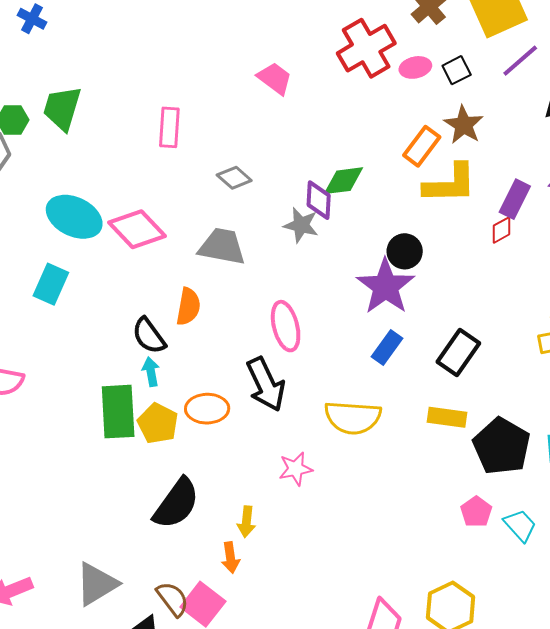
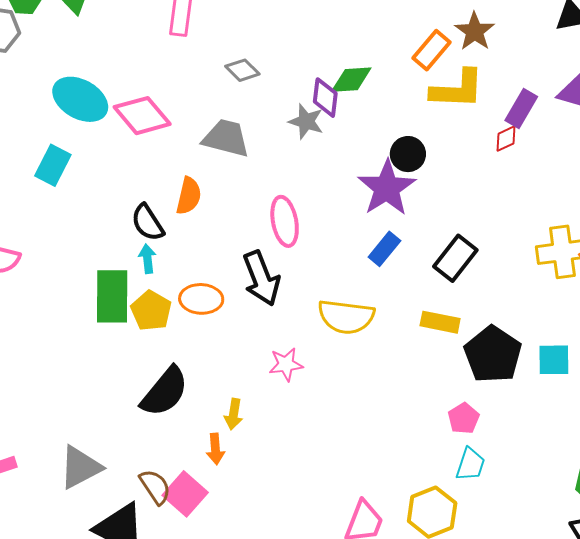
cyan trapezoid: (520, 525) -> (470, 464), moved, turned 57

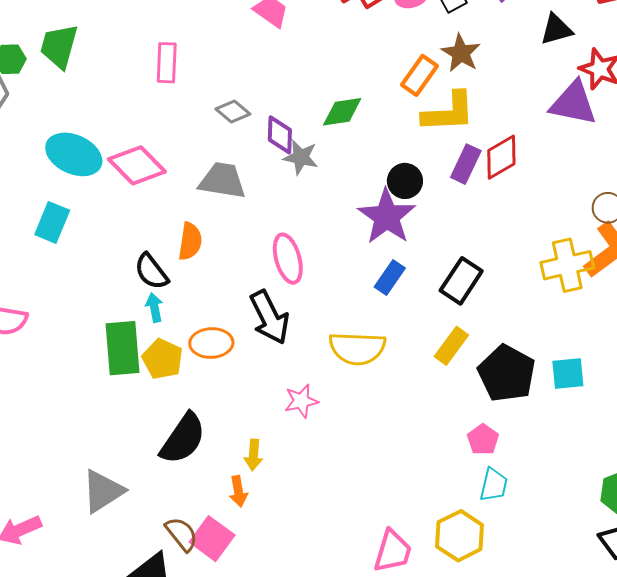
purple diamond: (325, 98) -> (280, 135), moved
purple rectangle: (521, 109) -> (466, 164), moved
red diamond: (506, 139) -> (501, 157), size x1.6
yellow rectangle: (440, 322) -> (451, 346), turned -60
gray triangle: (80, 467) -> (103, 491), moved

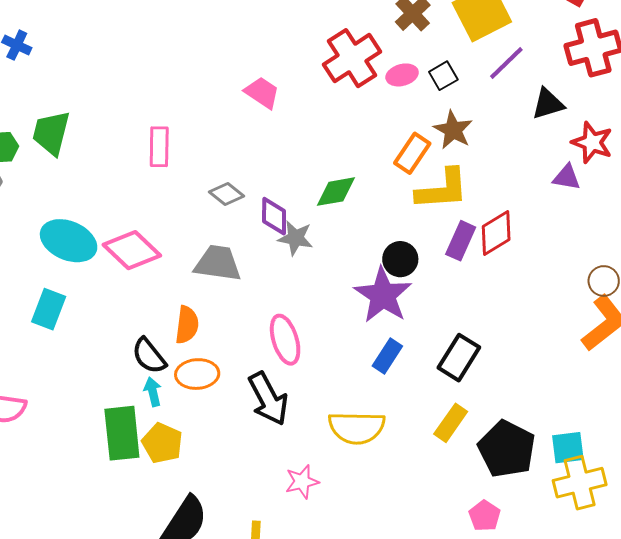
purple triangle: (573, 103) -> (567, 177), size x0.6
yellow cross: (567, 265) -> (580, 483), moved
orange ellipse: (211, 343) -> (197, 374), moved

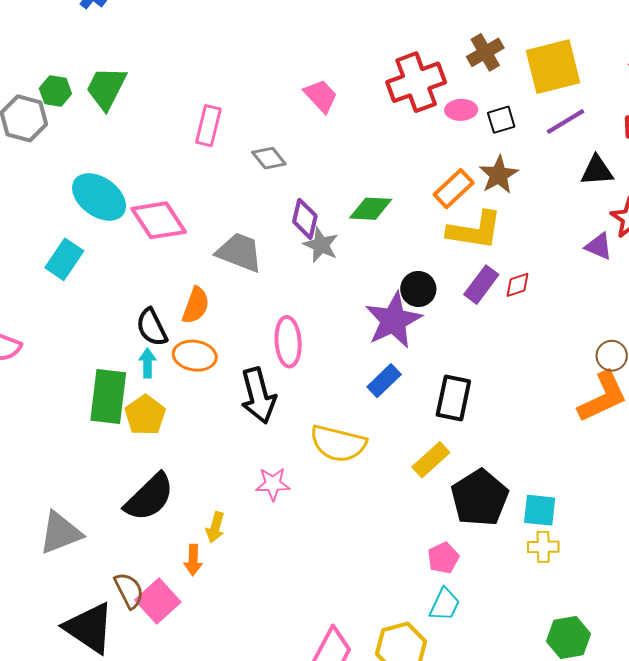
gray diamond: (227, 194) -> (269, 158), moved
red diamond: (496, 233) -> (518, 285), size x0.6
black rectangle: (459, 358) -> (453, 398), turned -33
yellow cross: (580, 483) -> (543, 547), size x0.6

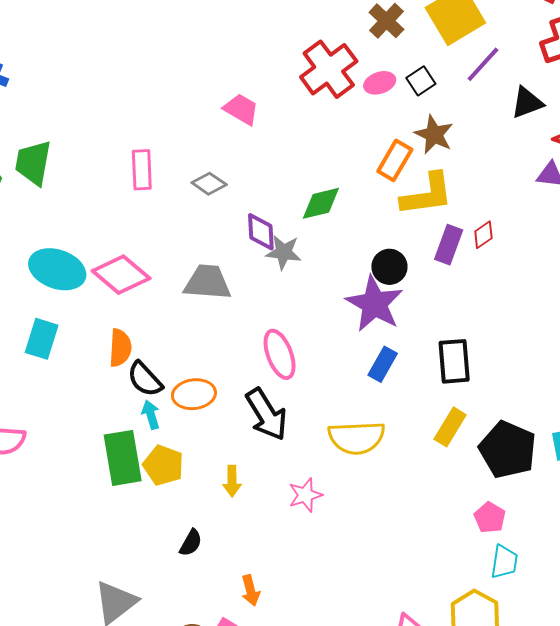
orange semicircle: (196, 305) -> (120, 348), moved
black semicircle: (149, 497) -> (191, 543), size x0.5
yellow arrow: (215, 527) -> (232, 481), moved

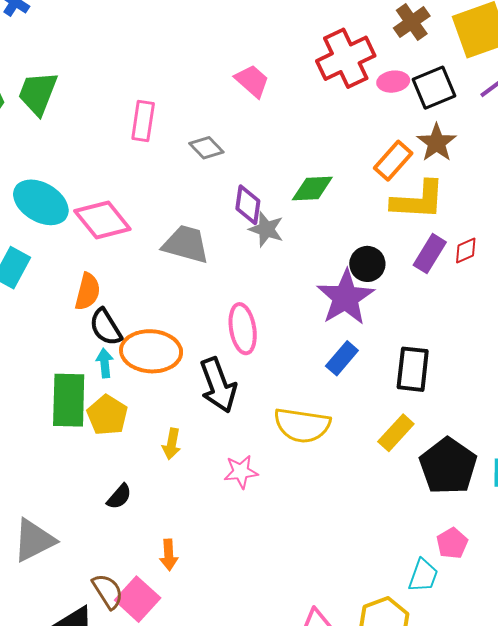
black square: (421, 81) -> (434, 88), size x1.5
orange ellipse: (194, 394) -> (151, 351), size x1.4
pink pentagon: (490, 518) -> (452, 543), moved

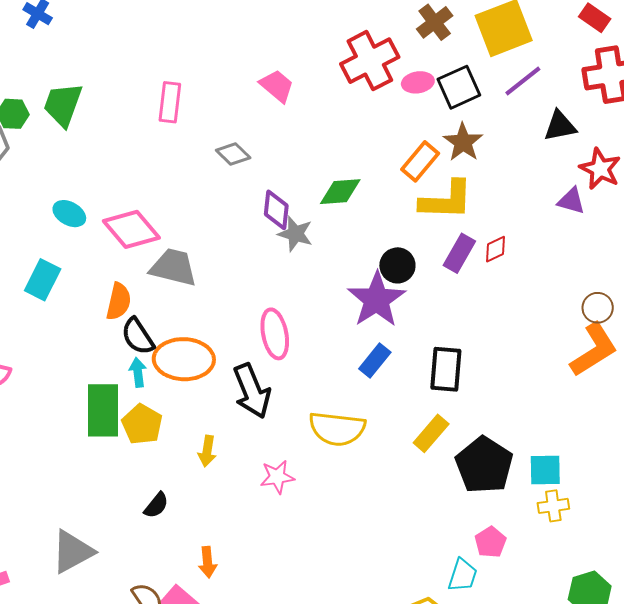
pink rectangle: (143, 121) -> (170, 102), moved
cyan ellipse: (41, 202) -> (69, 214), size x0.6
gray trapezoid: (186, 244) -> (173, 267), moved

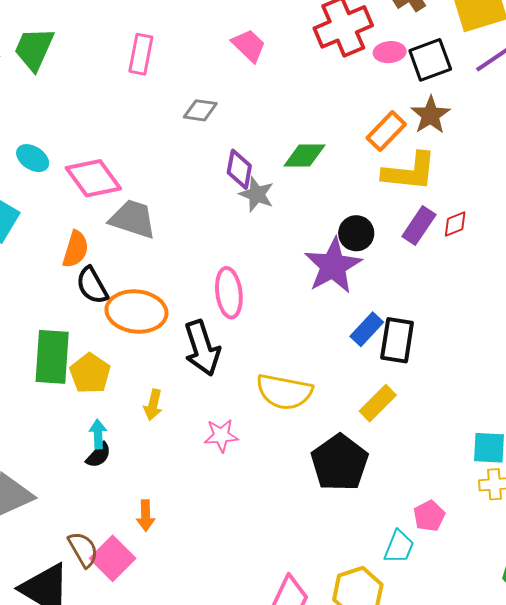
gray diamond: (233, 154) -> (200, 110), turned -40
blue rectangle: (375, 361) -> (367, 329), moved
cyan arrow: (138, 372) -> (98, 434), moved
black pentagon: (484, 465) -> (340, 463), moved

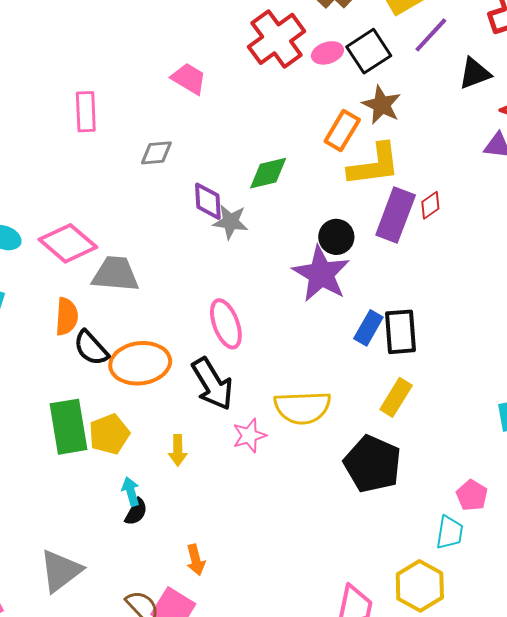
purple rectangle: (419, 225) -> (396, 215), size x1.4
yellow pentagon: (90, 373) -> (109, 434), turned 30
pink star: (221, 436) -> (249, 436), moved

